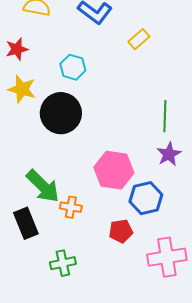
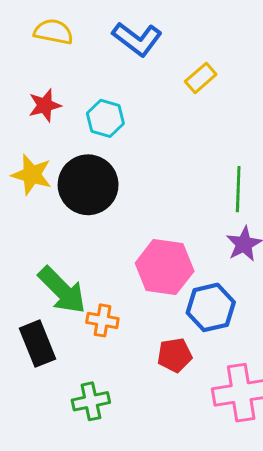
red star: (17, 49) -> (45, 105), moved
yellow star: (22, 89) -> (32, 175), moved

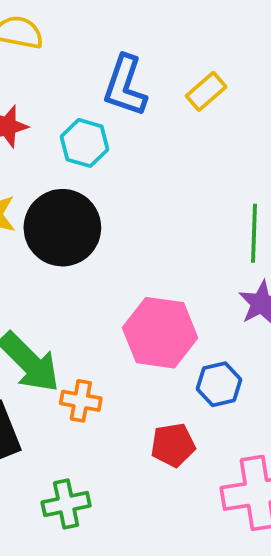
blue L-shape: (137, 39) -> (125, 86), moved, turned 72
blue hexagon: (211, 307) -> (219, 384), size x0.7

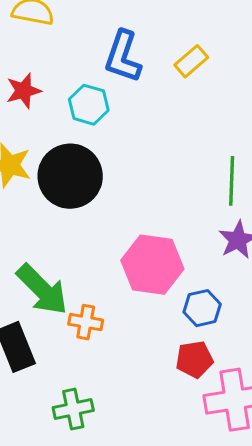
red pentagon: (173, 445) -> (194, 359), moved

